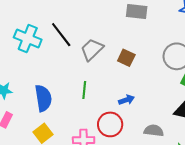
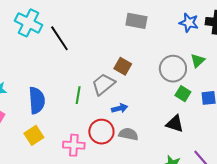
cyan cross: (28, 38) -> (29, 23), moved
gray trapezoid: (92, 49) -> (103, 84), moved
gray semicircle: (154, 131) -> (128, 134), moved

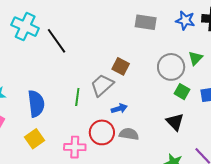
gray rectangle: (136, 21) -> (146, 22), moved
black triangle: (175, 124) -> (175, 122), turned 30

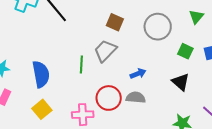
brown square: (121, 66) -> (115, 22), moved
gray circle: (171, 67) -> (158, 27), moved
blue arrow: (119, 109) -> (138, 74), moved

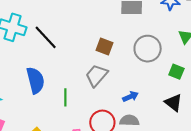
green line: (81, 64) -> (65, 97), moved
blue semicircle: (41, 74) -> (35, 80), moved

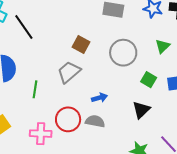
black triangle: (173, 103) -> (141, 110), turned 30

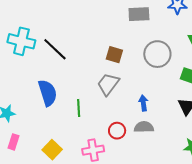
blue arrow: (99, 98) -> (143, 103), turned -70
red circle: (68, 119) -> (117, 131), size x0.7

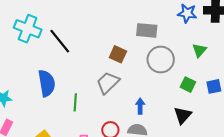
gray rectangle: (139, 14) -> (147, 30), moved

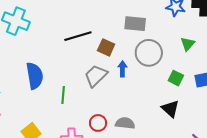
black line: (60, 41) -> (78, 36), moved, turned -68
blue arrow: (140, 106) -> (122, 69), moved
black triangle: (183, 115) -> (170, 109), turned -30

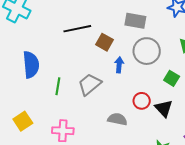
gray trapezoid: (96, 76) -> (90, 84), moved
red circle: (98, 123) -> (142, 101), moved

